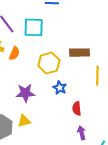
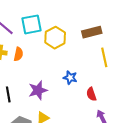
brown rectangle: (79, 53) -> (92, 32), moved
yellow hexagon: (49, 63) -> (55, 38), moved

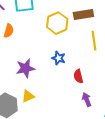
yellow hexagon: (55, 38) -> (57, 23), moved

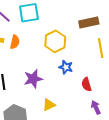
yellow hexagon: (57, 23) -> (55, 41), moved
yellow triangle: (28, 96) -> (49, 105), moved

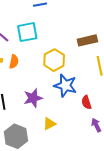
blue star: (66, 67) -> (65, 86), size x1.6

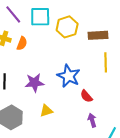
yellow hexagon: (54, 60) -> (67, 27), moved
red semicircle: (86, 102) -> (86, 96), turned -32

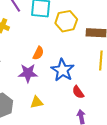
orange semicircle: (22, 43) -> (38, 53), moved

